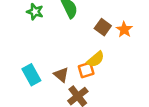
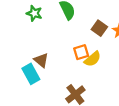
orange square: (86, 70) -> (81, 52), moved
brown triangle: (61, 75) -> (41, 60), moved

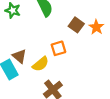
yellow semicircle: (93, 59) -> (41, 64), moved

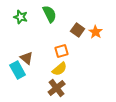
yellow semicircle: (41, 64) -> (60, 69), moved

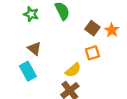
orange square: (62, 51) -> (92, 53), moved
brown triangle: (27, 58) -> (34, 49), moved

